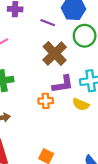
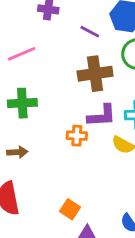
brown cross: (55, 53) -> (95, 74), turned 30

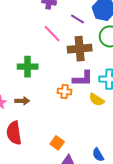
pink line: (22, 54) -> (52, 34), moved, turned 66

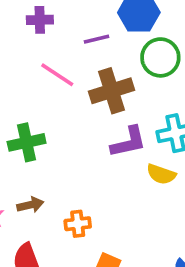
purple line: (78, 19) -> (96, 39), turned -32
orange cross: (65, 91) -> (78, 224), moved

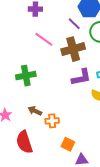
purple line: (96, 39) -> (74, 24), moved, turned 56
brown arrow: (30, 205) -> (35, 111), moved, turned -144

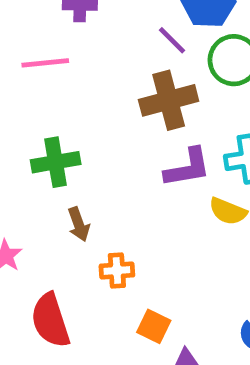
pink line: (44, 39) -> (45, 63), moved, turned -42
brown arrow: (35, 111) -> (79, 224), moved, turned -136

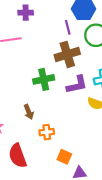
purple line: (172, 40) -> (68, 27), turned 32
green cross: (56, 162) -> (44, 79), moved

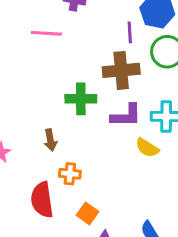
red semicircle: (18, 156) -> (42, 200), moved

